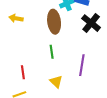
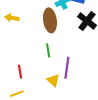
purple line: (82, 65) -> (67, 68), moved

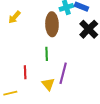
yellow arrow: (12, 18) -> (14, 17), turned -64
red line: (20, 72) -> (25, 72), moved

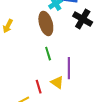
red line: (25, 72) -> (39, 87), moved

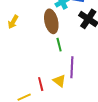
green line: (48, 54) -> (59, 45), moved

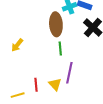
yellow arrow: (13, 22) -> (17, 45), moved

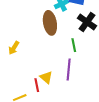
green line: (60, 48) -> (74, 45), moved
yellow triangle: (55, 84) -> (46, 77), moved

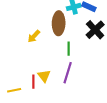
green line: (74, 45) -> (69, 49), moved
yellow arrow: (14, 48) -> (34, 36), moved

